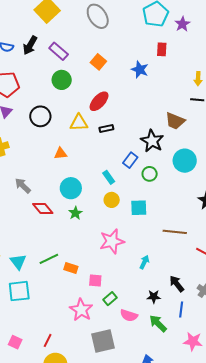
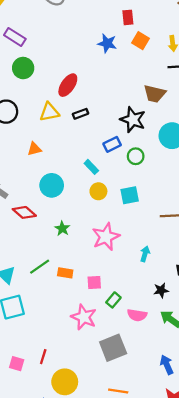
orange square: (98, 62) -> (140, 41), moved
blue rectangle: (130, 160) -> (112, 144), turned 35
green star: (75, 213) -> (62, 229), moved
red line: (48, 340) -> (43, 357), moved

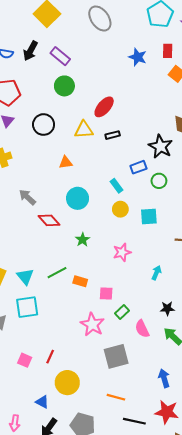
blue star: (107, 43) -> (138, 57), moved
pink star: (106, 237) -> (122, 252), size x0.7
pink semicircle: (137, 315) -> (142, 329), turned 48

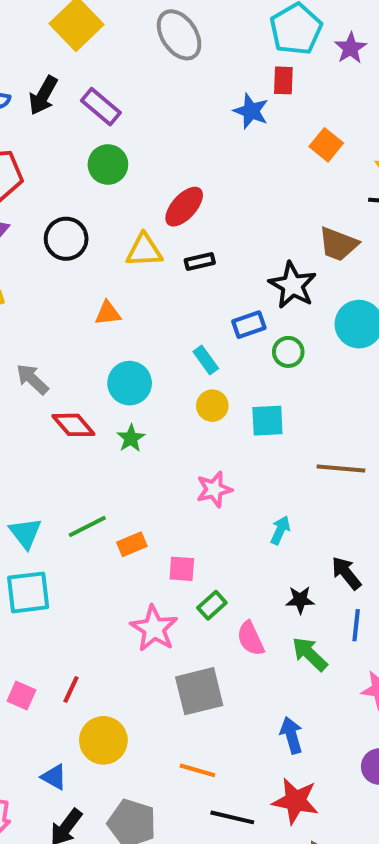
red rectangle: (168, 51) -> (283, 80), moved
green star: (83, 240) -> (131, 438), moved
orange rectangle: (80, 281) -> (132, 544), turned -40

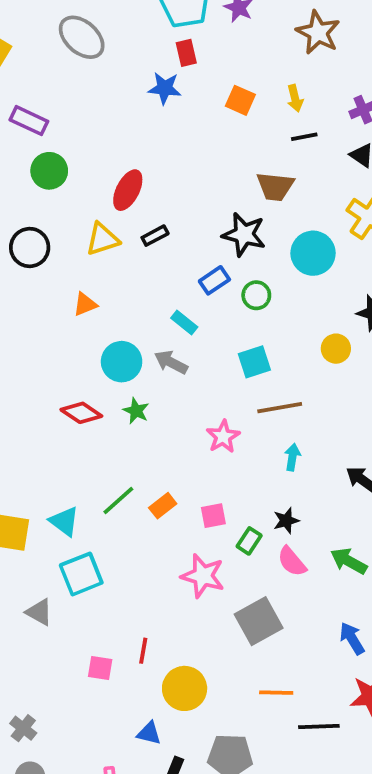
gray arrow: (32, 379) -> (171, 362), moved
yellow circle: (212, 406) -> (336, 349), moved
brown line: (341, 468) -> (280, 408), moved
black star: (300, 600) -> (286, 521), moved

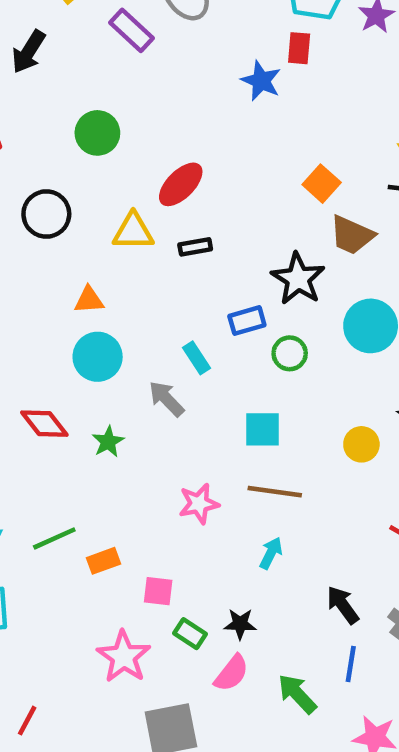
orange square: (240, 100) -> (322, 184), moved
purple rectangle: (29, 121) -> (131, 30), moved
cyan circle: (122, 362) -> (98, 357), moved
green rectangle: (249, 541) -> (190, 634), turned 72
pink semicircle: (292, 561) -> (232, 673), turned -120

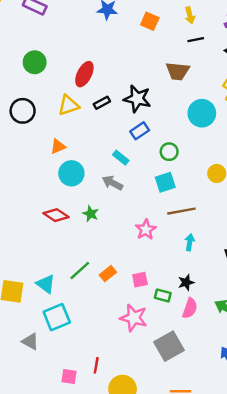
orange square: (322, 184) -> (150, 21), moved
black star: (298, 279) -> (137, 99), moved
green circle: (290, 353) -> (169, 152), moved

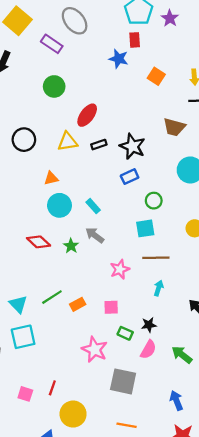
green circle: (35, 62) -> (54, 86), moved
cyan rectangle: (121, 158) -> (93, 206), moved
gray arrow: (112, 183) -> (95, 235), moved
pink square: (140, 280) -> (111, 307), moved
gray square: (169, 346) -> (123, 381), turned 32

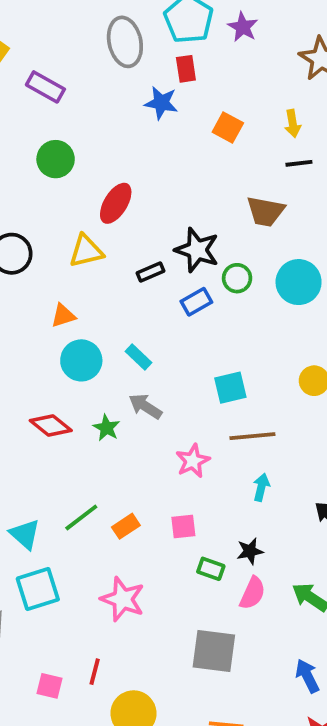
gray ellipse: (75, 21) -> (125, 42), moved, turned 32
black rectangle: (99, 145) -> (151, 272), moved
green circle: (154, 201) -> (237, 278), moved
pink star: (95, 349) -> (123, 599), moved

